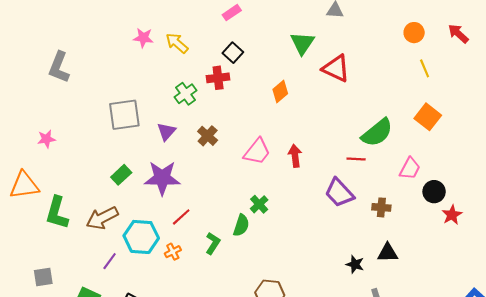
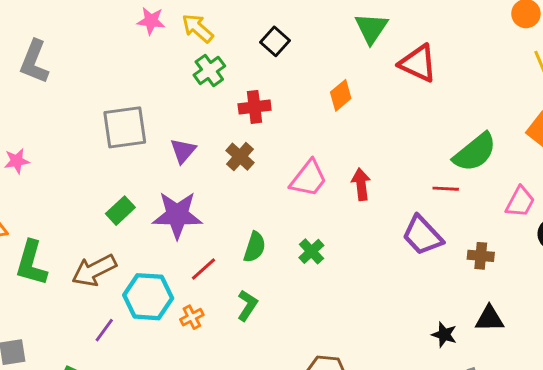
red cross: (218, 78) -> (255, 107), moved
green cross: (185, 94) -> (209, 71), moved
green semicircle: (241, 225) -> (255, 247), moved

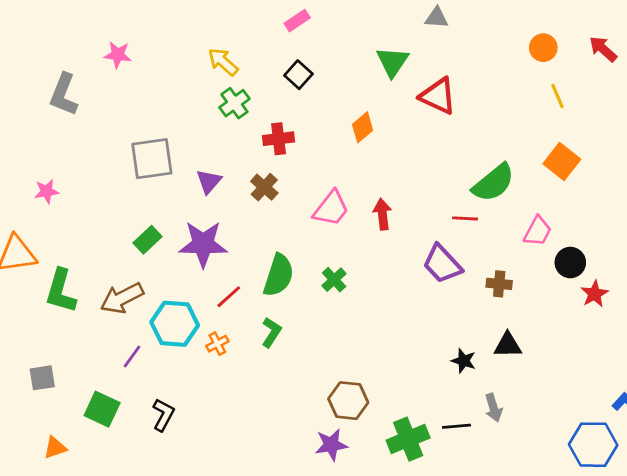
pink star: (151, 21) -> (118, 55), moved
green semicircle: (255, 247) -> (279, 275), size x1.4

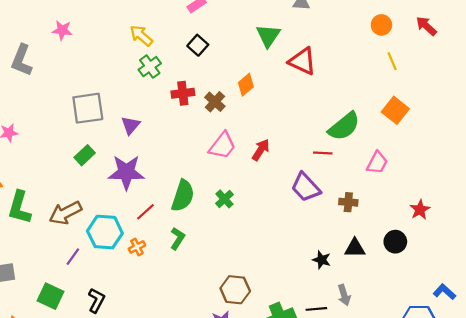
brown cross: (264, 187) -> (215, 102), moved
red arrow: (382, 214) -> (261, 150), turned 40
green rectangle: (148, 240) -> (85, 155), moved
black circle: (570, 263) -> (395, 242), moved

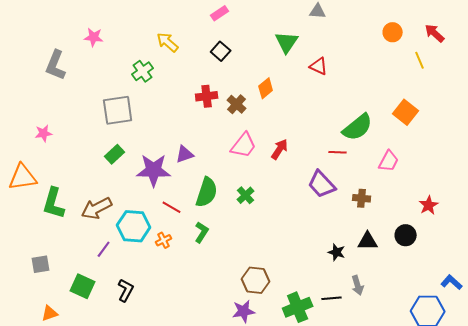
red triangle: (302, 61) -> (319, 66), size x0.7
yellow line: (392, 61) -> (420, 60), moved
green cross: (150, 67) -> (143, 71), moved
purple triangle: (131, 125) -> (185, 154), moved, turned 30
red line: (145, 212) -> (172, 207), turned 72

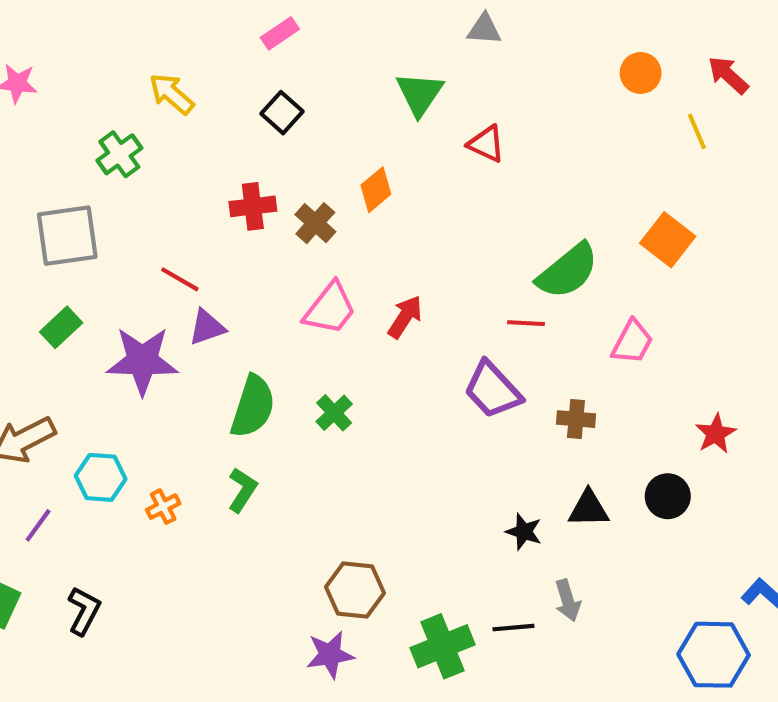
red line: (172, 207) -> (180, 279), moved
cyan hexagon: (134, 226) -> (101, 477), size x0.7

